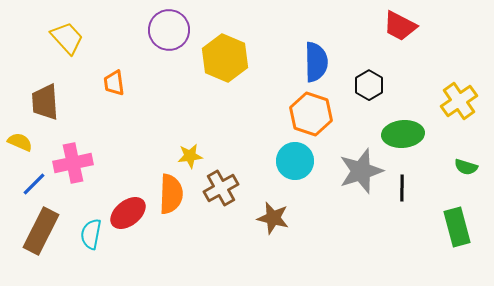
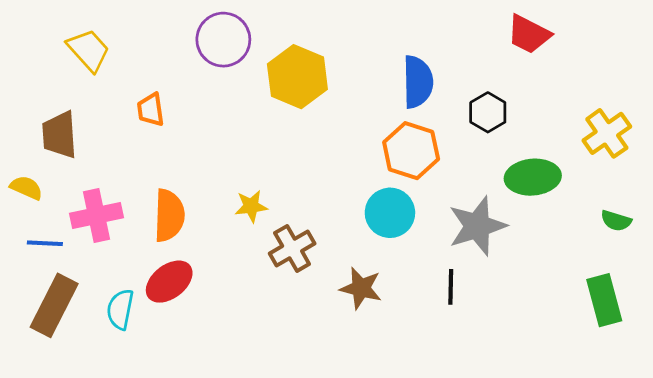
blue line: (34, 184) -> (45, 243), turned 48
black line: (402, 188) -> (451, 287), moved
orange semicircle: (171, 194) -> (169, 215), moved

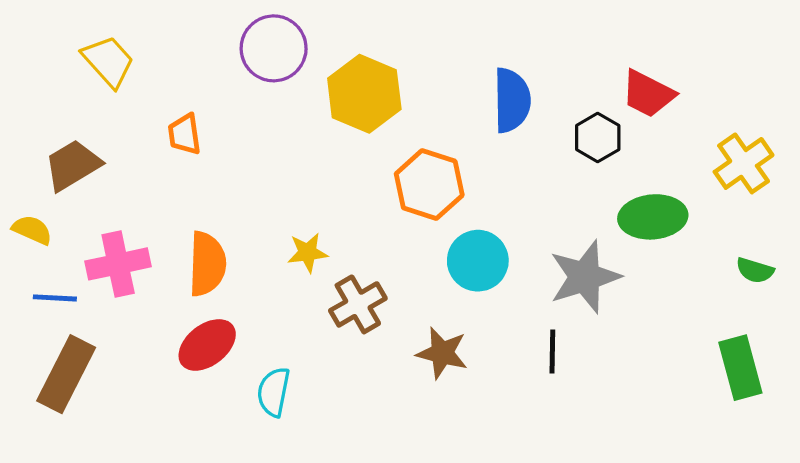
red trapezoid: (529, 34) -> (648, 94), moved
brown trapezoid: (59, 135) -> (73, 165), turned 63
orange hexagon: (411, 151) -> (429, 185), moved
cyan semicircle: (120, 309) -> (274, 392), moved

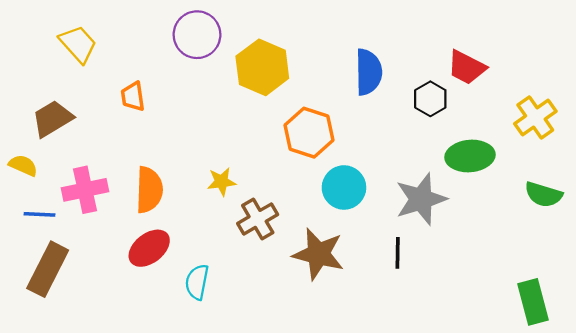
green semicircle: (755, 270) -> (543, 194), size x1.4
brown star: (442, 353) -> (318, 254), size x1.4
green rectangle: (740, 368) -> (533, 302), moved

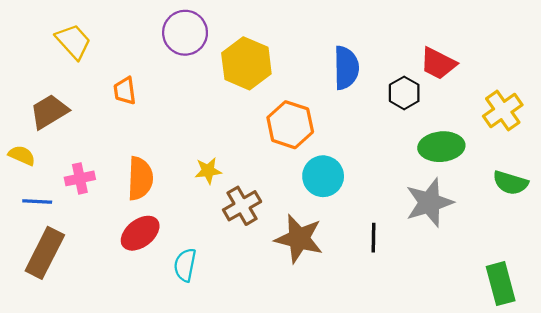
pink cross: (85, 190) -> (80, 178), size x0.7
gray star: (421, 199) -> (429, 203), moved

